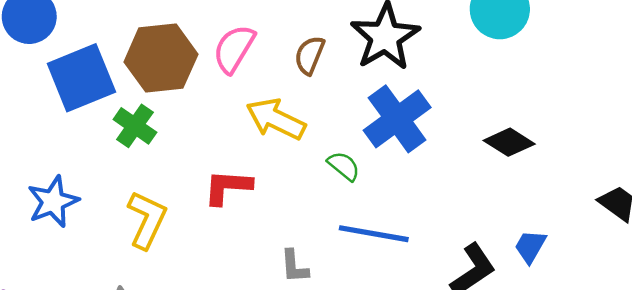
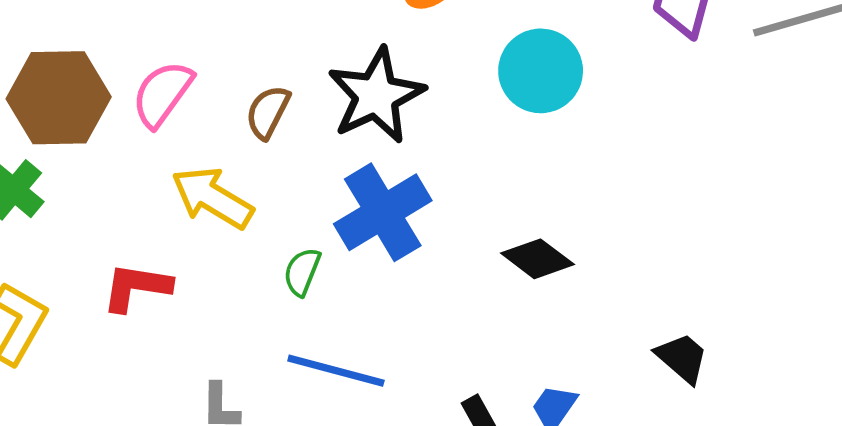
green semicircle: (344, 166) -> (302, 272), turned -112

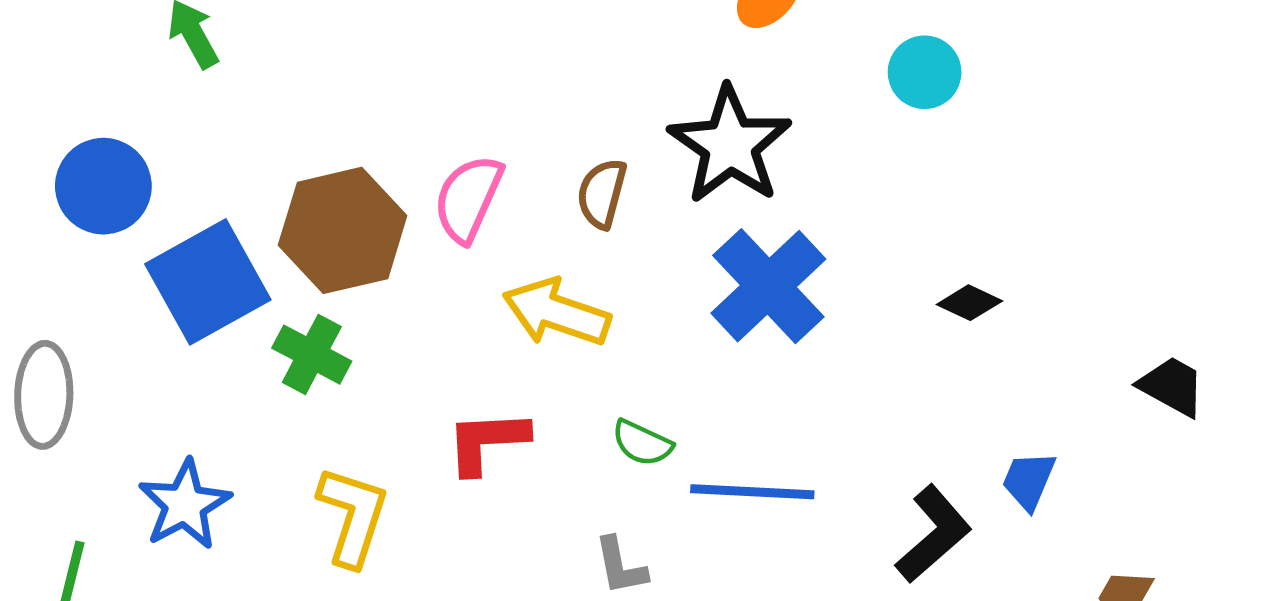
cyan circle: (541, 71) -> (925, 72), size x0.7
black diamond: (537, 259) -> (969, 303), size x0.7
green semicircle: (302, 272) -> (642, 443), moved, turned -75

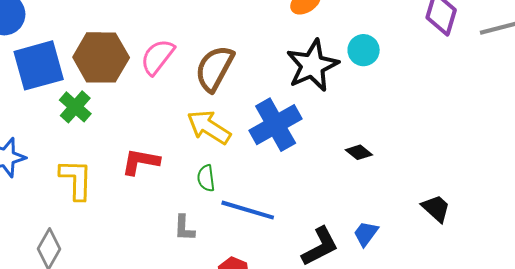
black star: (730, 145) -> (312, 65), moved
brown semicircle: (602, 193) -> (215, 68), size x1.6
yellow arrow: (556, 313) -> (209, 127), moved
green semicircle: (642, 443) -> (206, 178), turned 44
yellow L-shape: (353, 516) -> (76, 179), turned -30

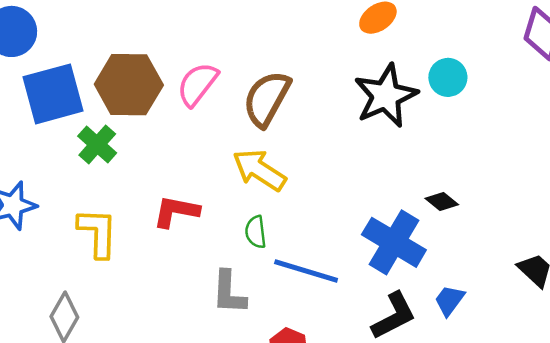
blue cross: (276, 125) -> (394, 242), moved, turned -30
gray L-shape: (184, 228) -> (229, 292), size x1.4

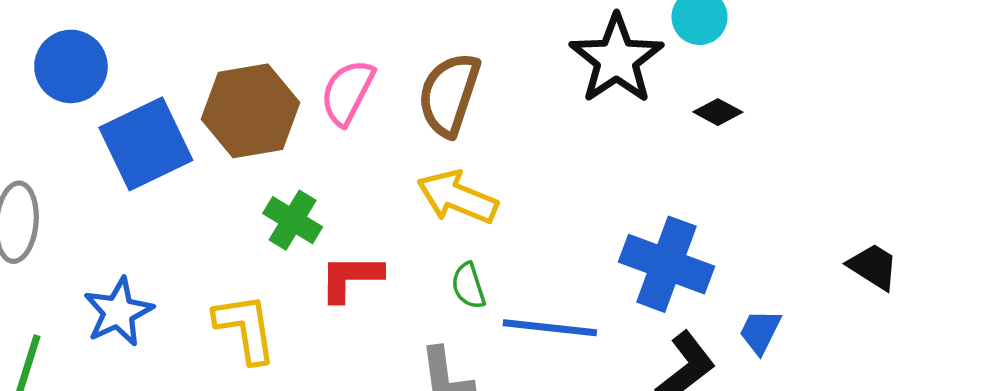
green cross: (97, 145) -> (293, 220), moved
black diamond: (442, 202) -> (718, 112), moved

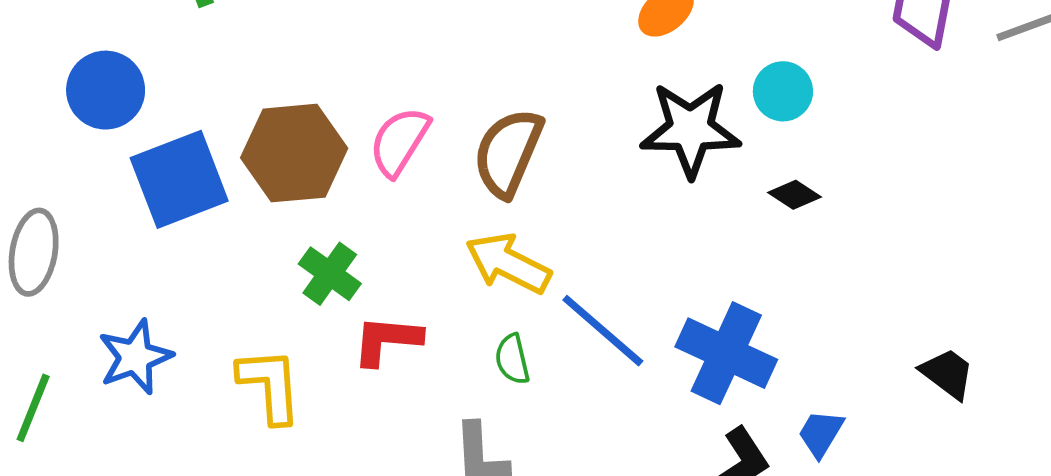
black star: (616, 59) -> (690, 129), turned 30
blue line: (550, 328) -> (603, 331), moved, turned 30

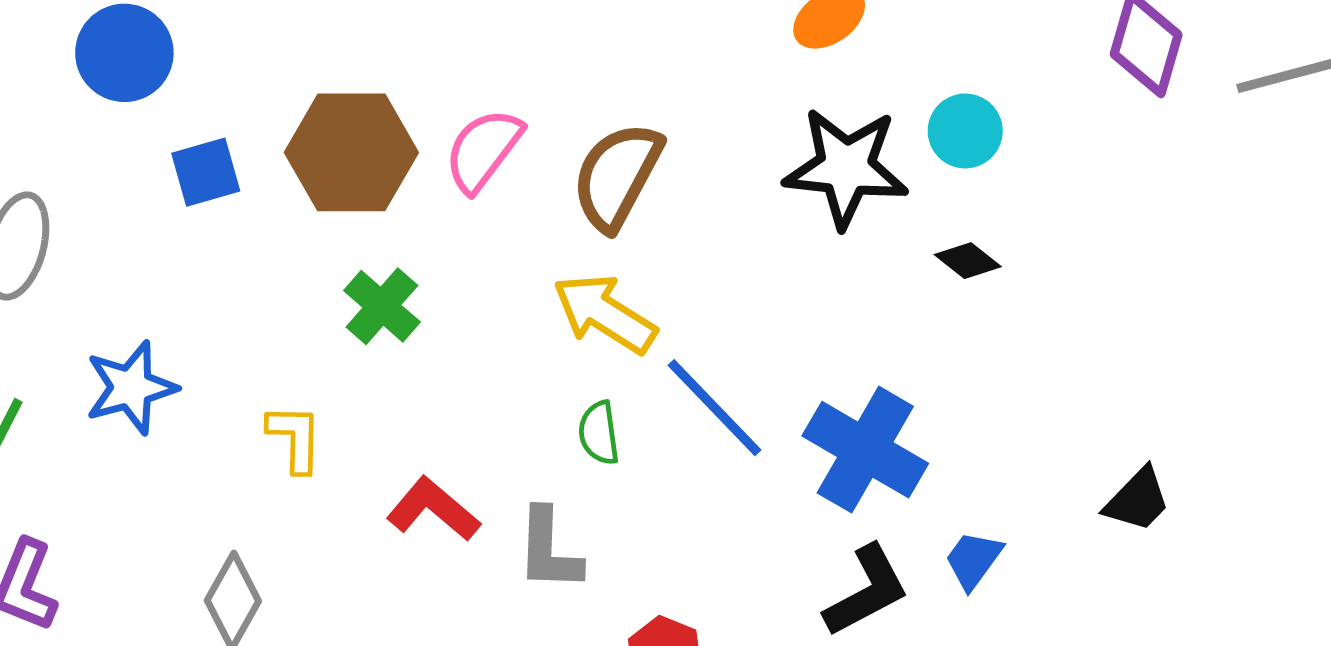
blue square: (179, 179) -> (206, 172), size x0.6
red L-shape: (387, 340) -> (433, 509), moved, turned 30
black trapezoid: (947, 373) -> (1137, 500), turned 92
yellow L-shape: (270, 385) -> (295, 438), size x0.7

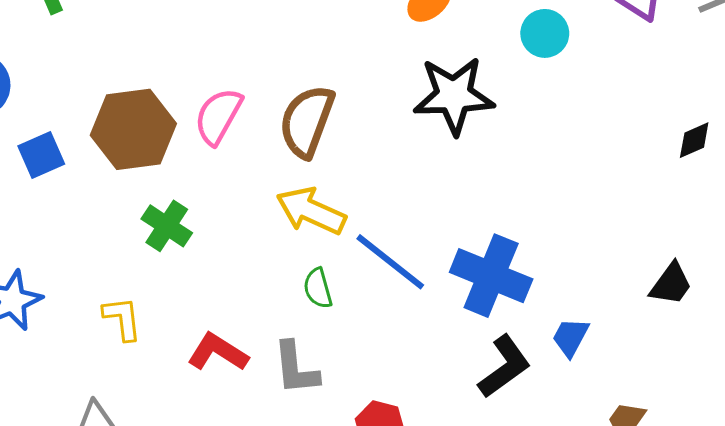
cyan circle: (965, 131) -> (545, 33), moved
black diamond: (968, 261) -> (694, 140), moved, turned -54

